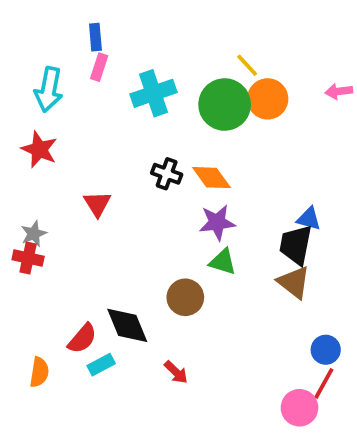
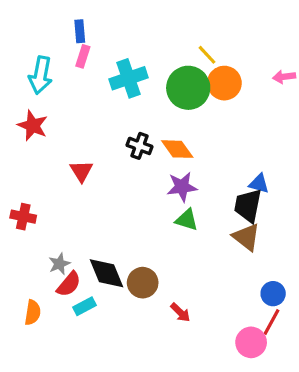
gray star: (34, 234) -> (59, 264), moved
brown circle: (185, 297) -> (143, 283), moved
red arrow: (176, 372) -> (180, 313), moved

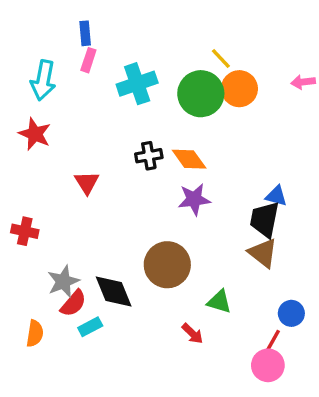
black cross: (140, 146) -> (149, 156), turned -30
green triangle: (187, 220) -> (219, 302), moved
gray star: (59, 264) -> (63, 281), size x1.4
brown circle: (143, 283) -> (167, 265), moved, size x1.4
red line: (272, 322) -> (271, 344), moved

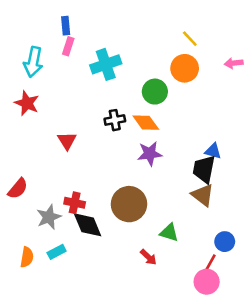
yellow line: (221, 58) -> (190, 39), moved
green circle: (201, 94) -> (155, 92), moved, size x0.7
red cross: (25, 231) -> (75, 203), moved
red semicircle: (73, 303) -> (18, 189), moved
cyan rectangle: (90, 327) -> (57, 252), moved

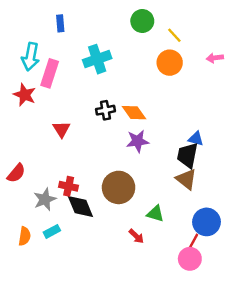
pink rectangle: (68, 46) -> (50, 73), moved, size x1.6
green circle: (155, 92) -> (142, 21), moved
blue circle: (225, 242) -> (207, 222), size x1.5

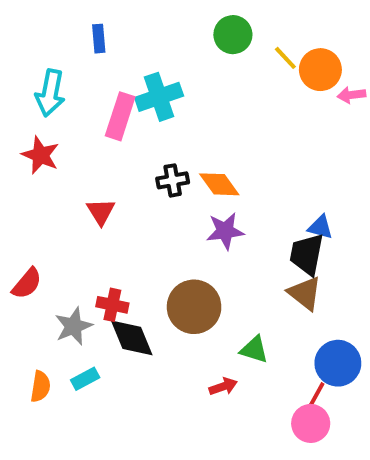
orange circle: (170, 63) -> (320, 70), moved
pink rectangle: (50, 73) -> (120, 116), moved
red arrow: (136, 236) -> (223, 386), turned -63

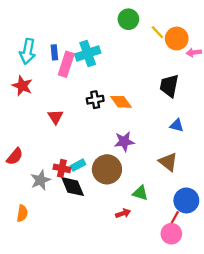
blue rectangle: (99, 39) -> (54, 52), moved
purple star: (225, 231) -> (124, 141), moved
black trapezoid: (307, 254) -> (169, 86), moved
cyan rectangle: (85, 379) -> (78, 165), moved

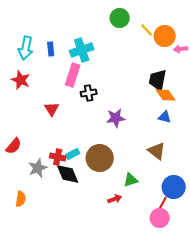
pink rectangle: (66, 64) -> (73, 75), moved
orange diamond: (121, 102) -> (166, 95), moved
purple star: (124, 141) -> (116, 118), moved
green triangle: (140, 193) -> (131, 180), turned -35

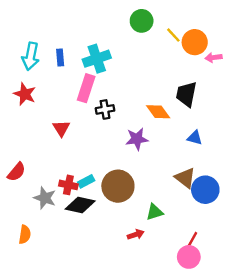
orange diamond: (166, 95) -> (158, 112), moved
gray star: (38, 168) -> (45, 198), turned -30
black diamond: (68, 174) -> (80, 205), turned -55
blue circle: (174, 187) -> (205, 190), moved

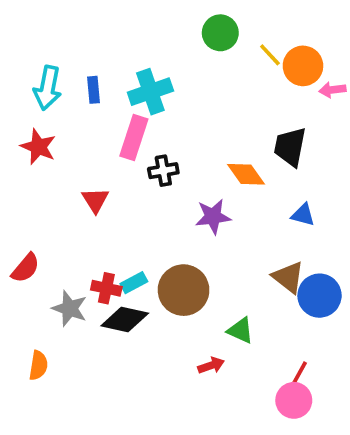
green triangle: (155, 212) -> (240, 331), turned 42

